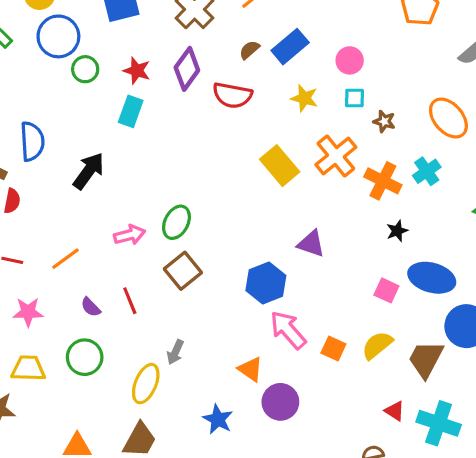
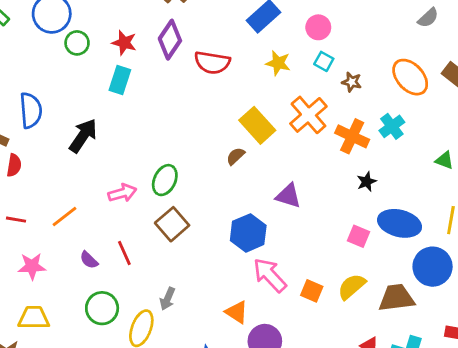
brown semicircle: (249, 50) -> (236, 156), moved
cyan square: (354, 98) -> (324, 61), turned 30
green circle: (85, 357) -> (102, 308), moved
brown trapezoid: (426, 359) -> (396, 298), turned 57

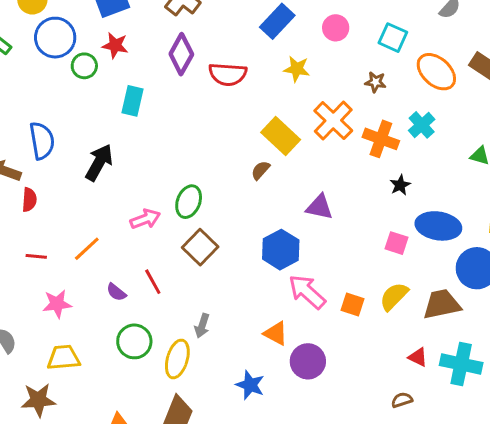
red star: (124, 43) -> (115, 45), moved
cyan square: (324, 61) -> (393, 38), moved, size x1.4

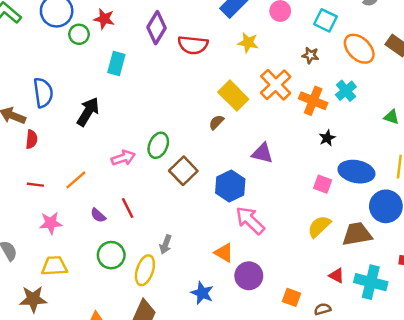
brown square: (200, 247) -> (183, 171), moved
orange square: (352, 304) -> (292, 297), moved

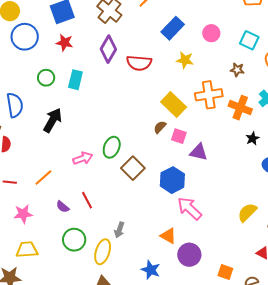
green circle: (79, 34) -> (46, 78), moved
orange cross: (276, 85) -> (209, 95), turned 36
pink square: (323, 184) -> (179, 136), moved

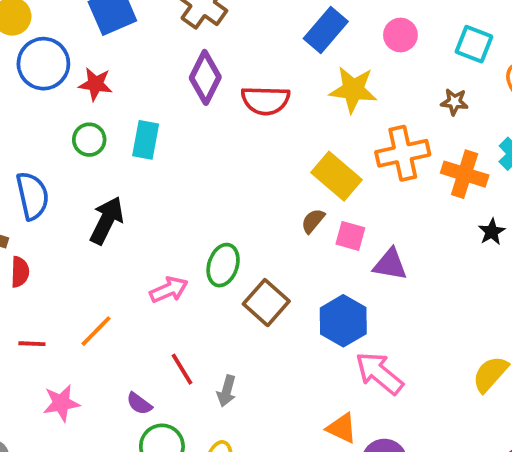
red star: (64, 43) -> (95, 84), moved
yellow star: (185, 60) -> (353, 90), size x1.4
purple semicircle: (63, 207) -> (139, 404), moved
gray arrow: (119, 230) -> (227, 391), moved

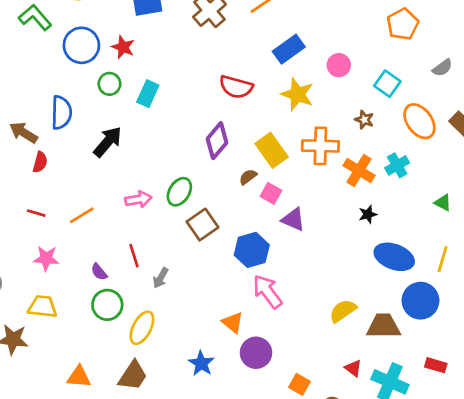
blue circle: (43, 64) -> (81, 45), moved
purple diamond: (205, 77) -> (217, 141), moved

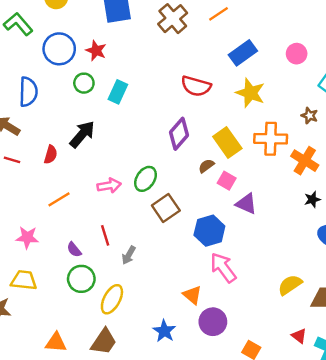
pink circle: (339, 65) -> (297, 54), moved
blue semicircle: (61, 113) -> (28, 92), moved
red semicircle: (40, 162) -> (51, 155), moved
red line: (36, 213) -> (12, 160), moved

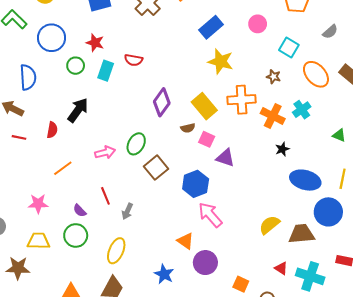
red star: (96, 51) -> (95, 43), moved
red semicircle: (196, 86) -> (134, 60), moved, size x0.7
brown semicircle: (206, 166) -> (188, 128), turned -152
green circle: (81, 279) -> (76, 235), moved

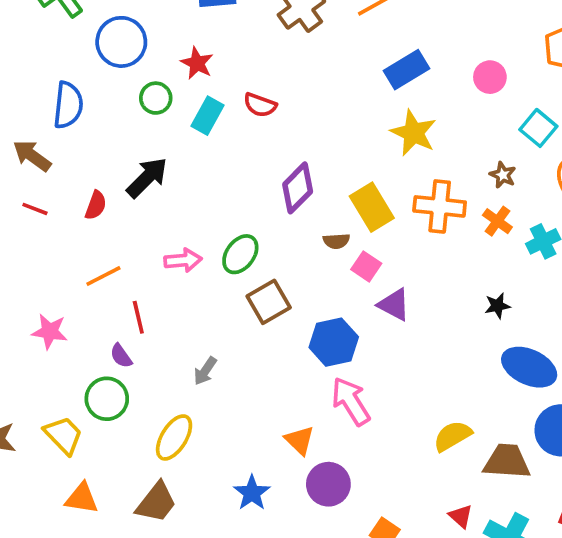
orange cross: (273, 116) -> (497, 221), moved, size x0.7
red line: (105, 196) -> (138, 317), moved
yellow trapezoid: (38, 241) -> (63, 435), moved, turned 35

